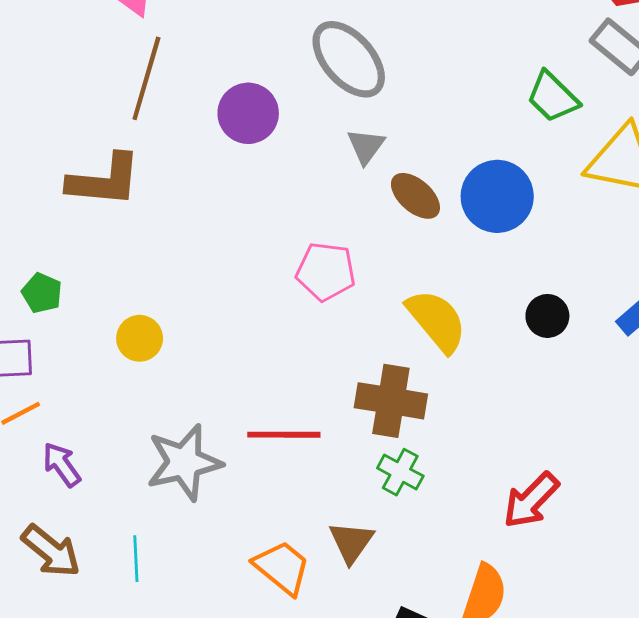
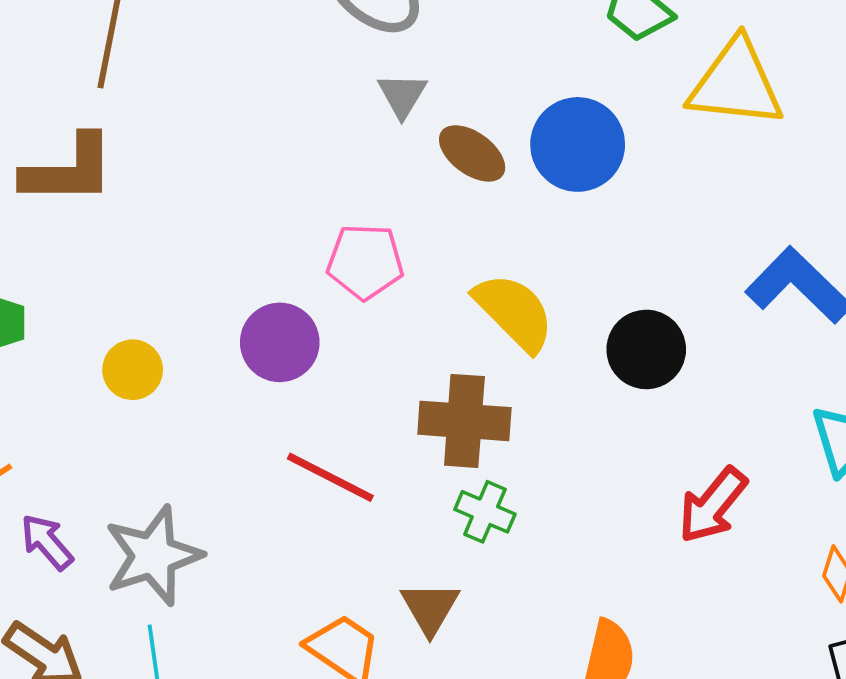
purple circle: (248, 113) -> (280, 342), moved
black circle: (547, 316) -> (646, 349), moved, size x1.4
red line: (284, 435) -> (330, 477), turned 32
gray star: (184, 462) -> (153, 556), moved
red arrow: (531, 500) -> (713, 505), moved

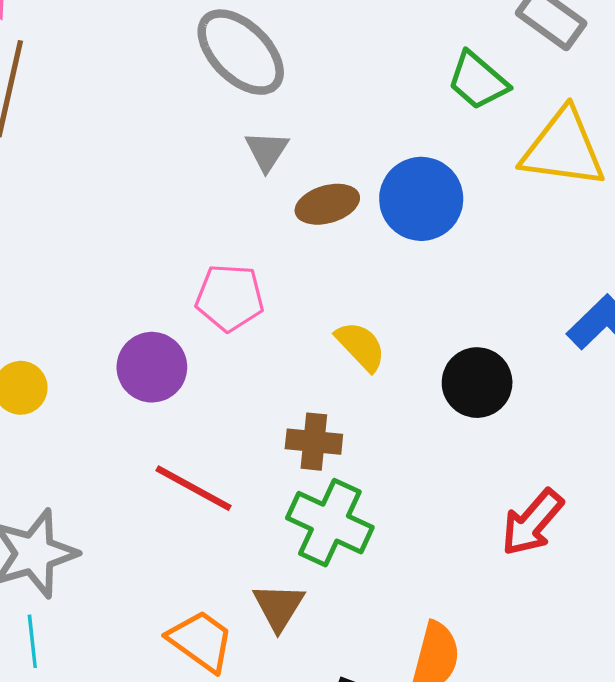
brown ellipse: (472, 153) -> (327, 204), turned -54
yellow semicircle: (514, 312) -> (361, 346), size x0.7
brown cross: (464, 421) -> (314, 442), size x0.7
green cross: (485, 512) -> (330, 523), size x1.6

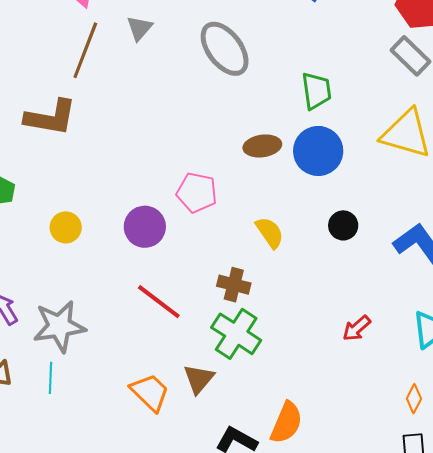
green trapezoid: (478, 81) -> (316, 91), moved, turned -147
gray triangle: (267, 151) -> (140, 28), moved
black circle: (477, 383) -> (343, 225), moved, size x0.7
red arrow: (532, 522) -> (357, 328), moved, size x0.7

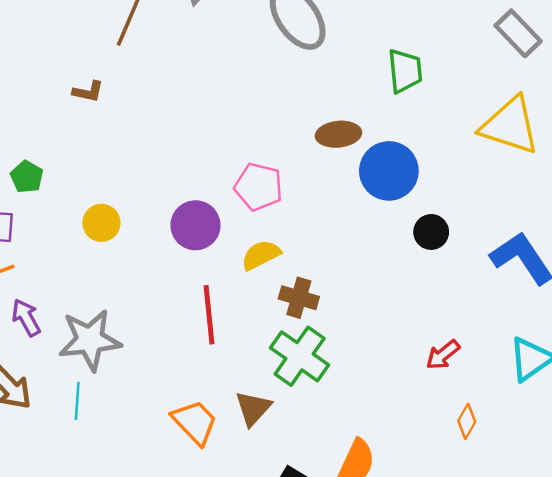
brown L-shape: (51, 117) -> (88, 92), size x0.5
blue circle: (318, 151) -> (389, 171), moved
yellow semicircle: (270, 232) -> (261, 255), moved, turned -84
red line: (159, 302) -> (209, 315), turned 45
orange diamond: (414, 399) -> (467, 421), moved

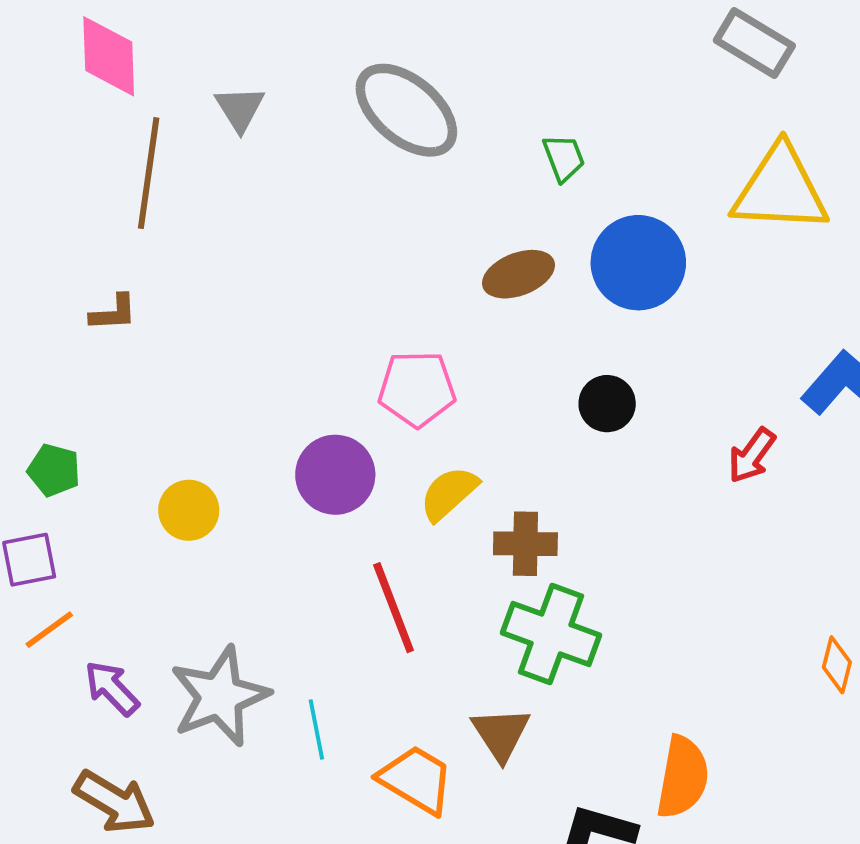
green trapezoid: (405, 71) -> (564, 158), moved, size x0.7
blue circle: (389, 171) -> (638, 263), moved
black circle: (431, 232) -> (607, 404), moved
red arrow: (443, 355) -> (752, 455), moved
cyan line: (77, 401) -> (316, 730), moved

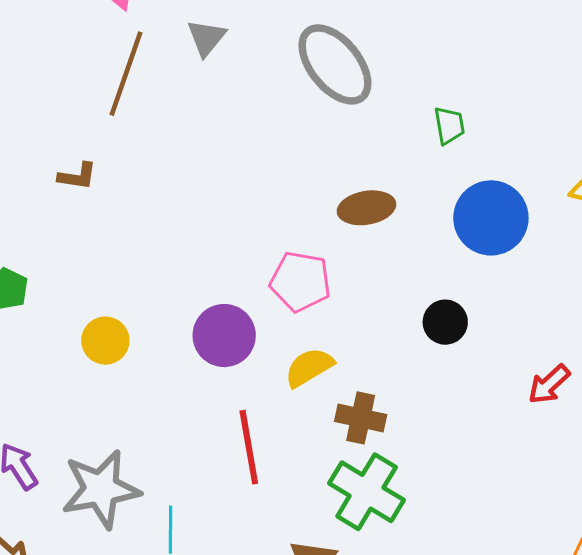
brown ellipse: (518, 274) -> (367, 208), moved

